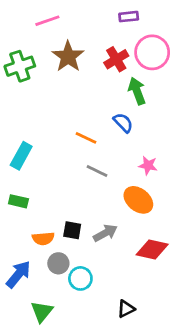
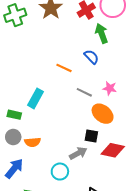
cyan rectangle: (21, 156) -> (36, 98), moved
gray line: (97, 171) -> (84, 92), moved
black square: (72, 230) -> (91, 136), moved
gray arrow: (105, 233) -> (78, 153), moved
gray circle: (58, 263) -> (13, 137), moved

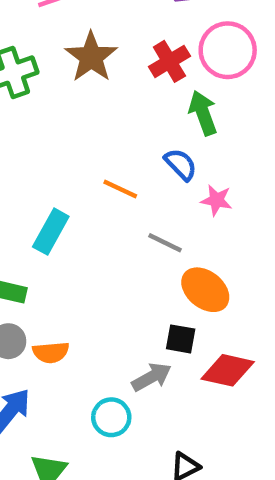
pink star: (110, 88) -> (216, 200), moved
cyan rectangle: (36, 98) -> (51, 232), moved

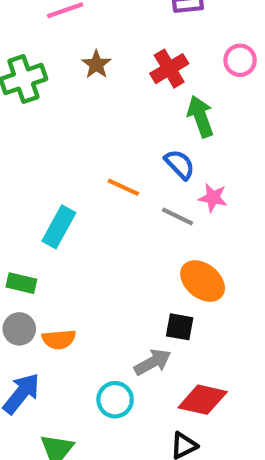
pink circle: (228, 50) -> (240, 60), moved, size x0.6
brown star: (91, 57) -> (96, 64), size x0.6
gray line: (165, 243) -> (178, 216), moved
red diamond: (228, 370) -> (203, 400), moved

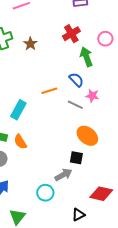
pink circle: (240, 60) -> (105, 39), moved
brown star: (96, 64) -> (30, 44), moved
orange line: (123, 187) -> (49, 91), turned -42
orange semicircle: (59, 339) -> (20, 142), moved, turned 63
red diamond: (203, 400) -> (101, 194), moved

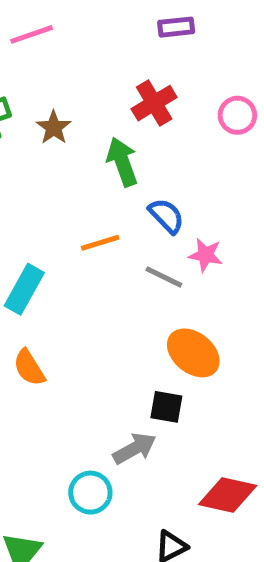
green arrow: (86, 57) -> (122, 162), moved

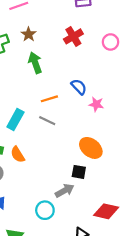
brown star: (54, 128) -> (29, 34), moved
green arrow: (122, 162) -> (35, 63), moved
gray line: (164, 277) -> (47, 121), moved

